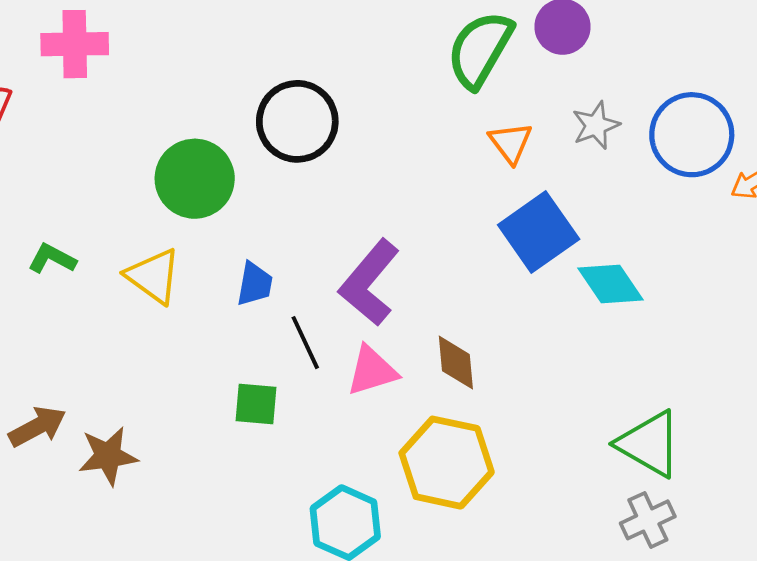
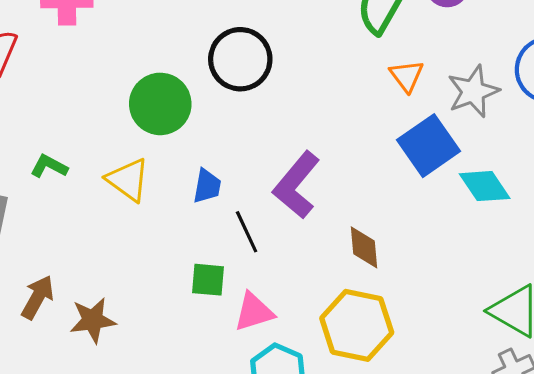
gray star: (596, 125) -> (473, 91), moved, size x1.4
pink triangle: (372, 371) -> (254, 312), moved
brown arrow: (37, 427) -> (38, 297), turned -33

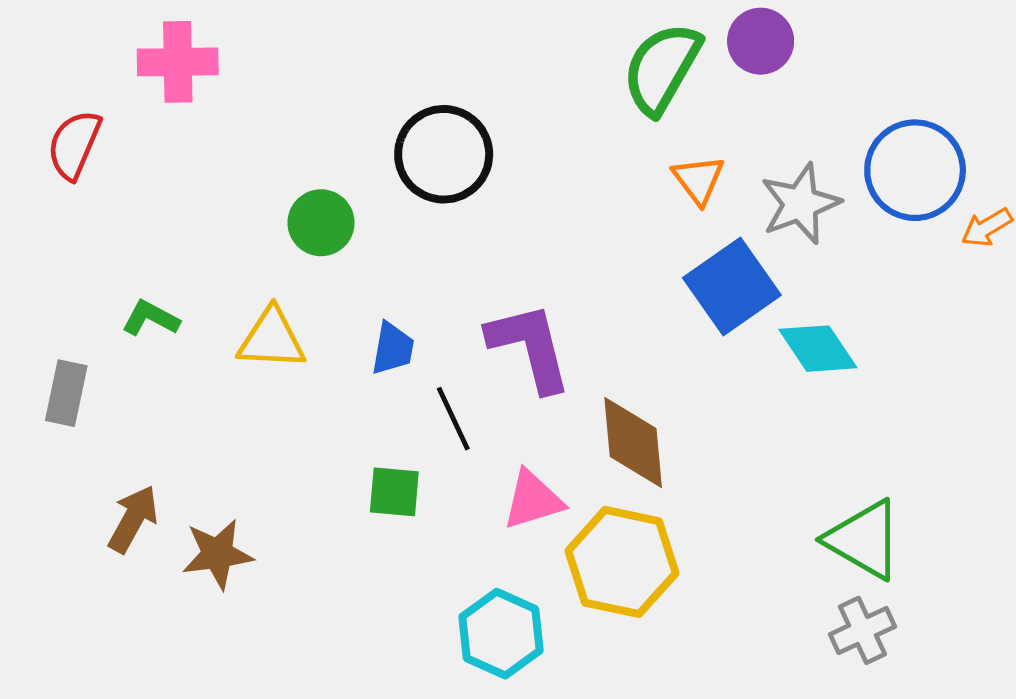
green circle: (160, 104) -> (321, 223), size x0.7
yellow triangle: (128, 180) -> (272, 339), turned -33
purple L-shape: (296, 185) -> (530, 347), turned 126
brown diamond: (364, 247) -> (633, 443), size x1.4
pink triangle: (254, 312) -> (533, 500), moved

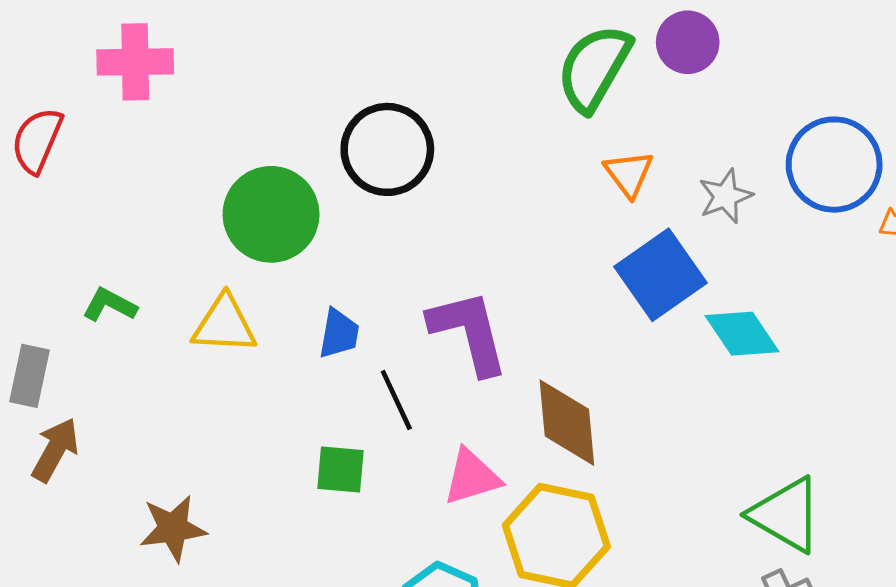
gray star: (800, 204) -> (725, 196), size x0.7
green circle: (321, 223) -> (271, 214), size x1.5
brown arrow: (133, 519) -> (55, 450), moved

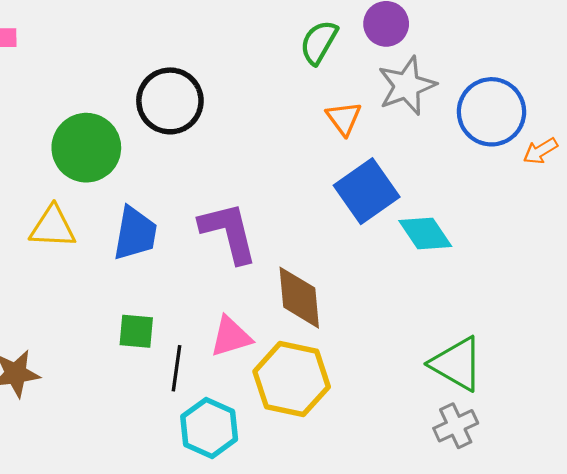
green semicircle: (594, 68) -> (319, 42), size x0.7
gray star: (725, 196) -> (407, 86), moved, size x1.5
blue trapezoid: (339, 334) -> (135, 233), size x1.5
black line: (396, 400) -> (176, 368), moved, turned 33

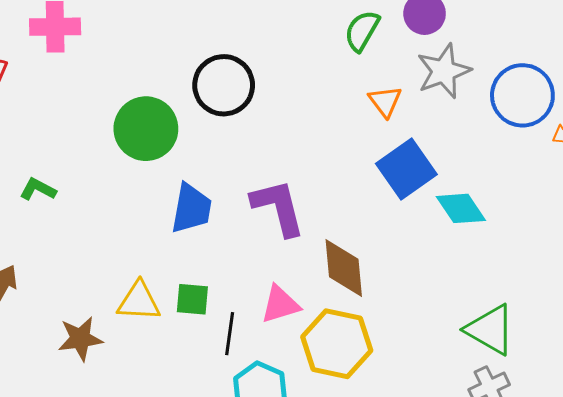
yellow triangle: (53, 227) -> (139, 301), moved

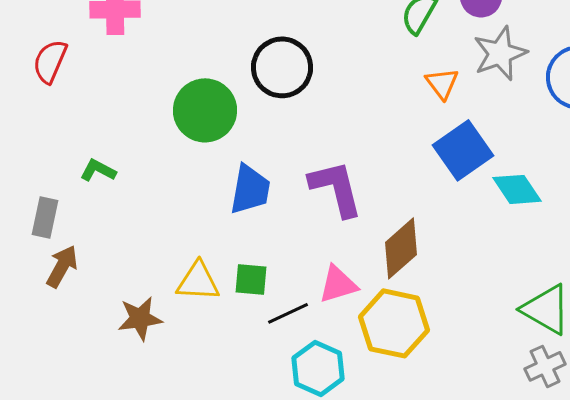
brown diamond: (344, 268) -> (401, 248), turned 54
black line: (230, 334) -> (288, 313), turned 57

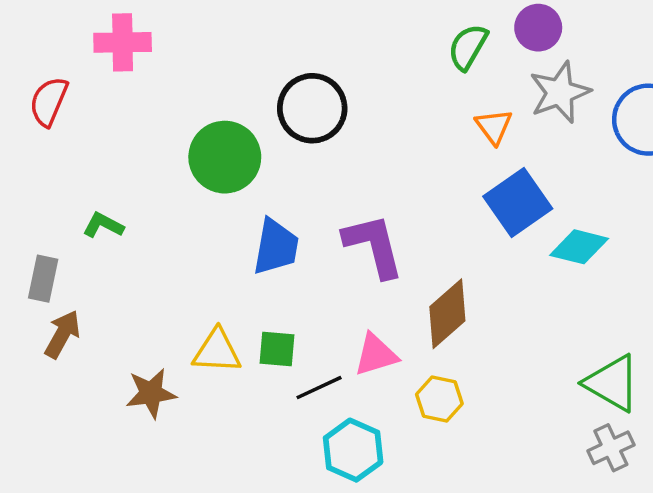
cyan diamond: (517, 189) -> (579, 247), turned -42
yellow hexagon: (394, 323) -> (439, 399), size x0.6

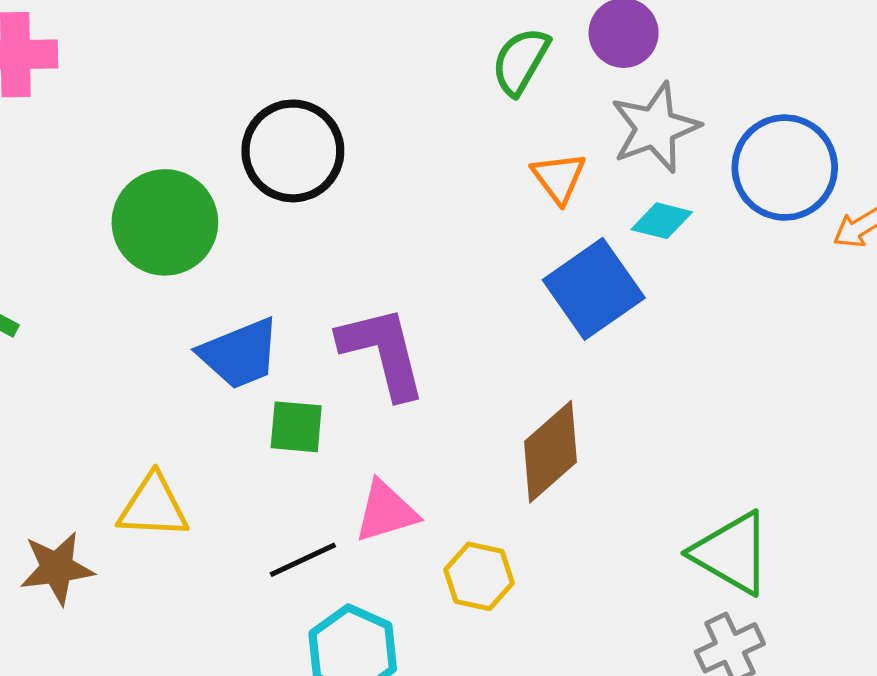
blue trapezoid: (276, 247) -> (240, 354), turned 58
cyan diamond: (579, 247) -> (662, 221), moved, size x0.7
brown diamond: (447, 314) -> (550, 452), moved
green square: (277, 349) -> (296, 427), moved

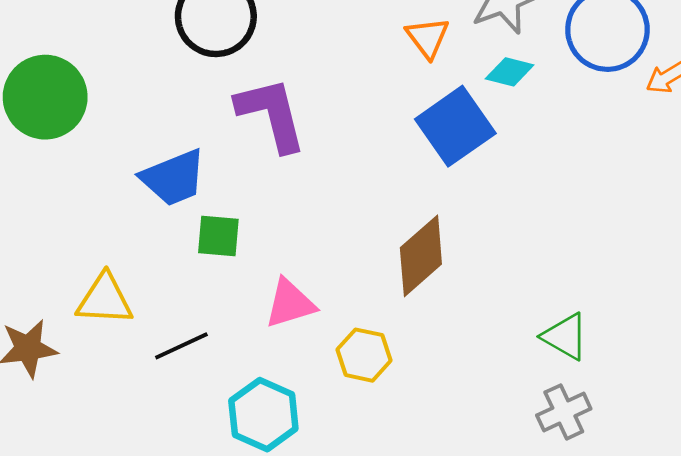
green circle: (165, 222) -> (45, 97), moved
purple L-shape: (383, 352) -> (271, 114), moved
green triangle: (732, 553) -> (565, 337), size x0.7
black line: (303, 560) -> (181, 346), moved

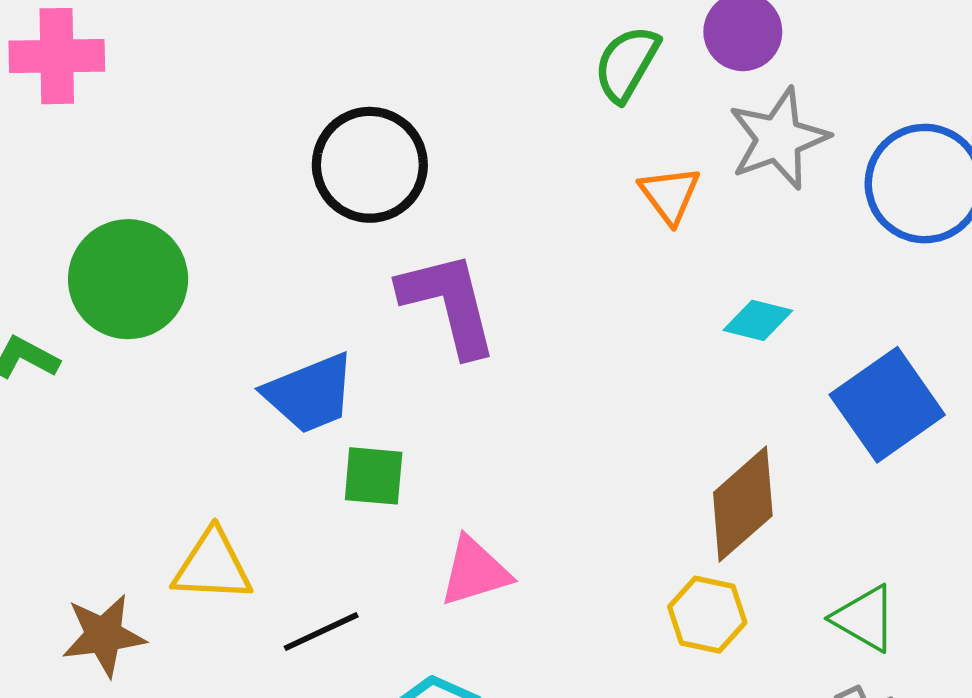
cyan diamond: (510, 72) -> (758, 320), moved
blue square: (455, 126) -> (887, 405), moved
brown diamond: (421, 256) -> (743, 504), moved
yellow hexagon: (364, 355) -> (707, 615), moved

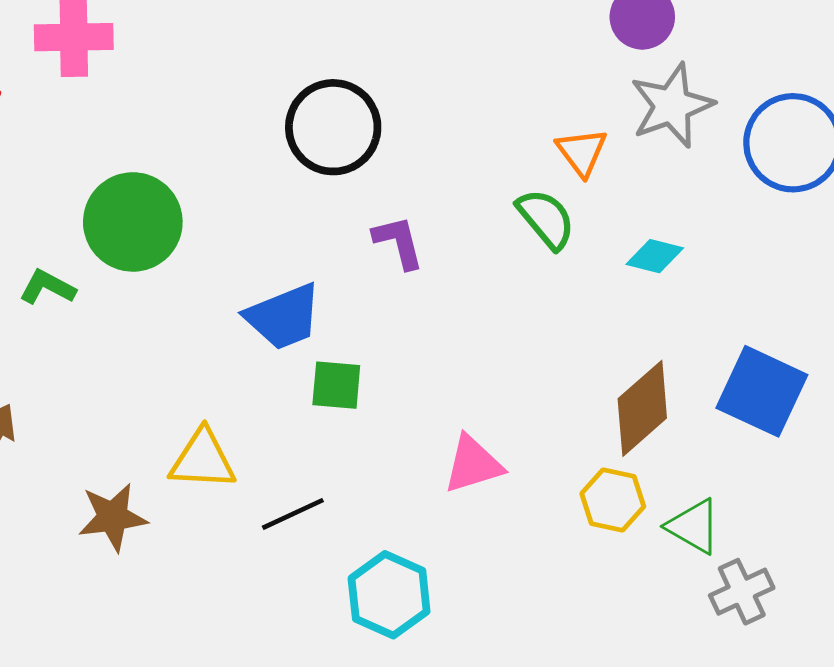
green semicircle: (627, 64) -> (546, 219), moved, turned 110
purple L-shape: (449, 304) -> (398, 242), size x0.6
blue square: (887, 405) -> (762, 391), moved, turned -30
pink triangle: (475, 572) -> (473, 464), moved
green triangle: (865, 618) -> (694, 526), moved

